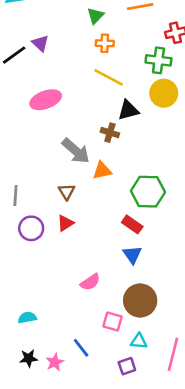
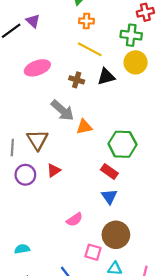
brown cross: (110, 133) -> (77, 80), moved
brown triangle: (67, 192) -> (37, 140), moved, size x1.5

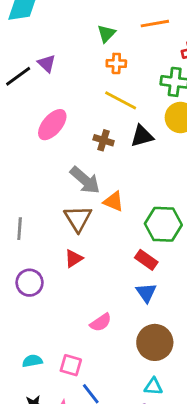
pink ellipse: (37, 68) -> (52, 125), turned -30
orange triangle: (84, 127) -> (113, 202), turned 35
brown triangle: (37, 140) -> (78, 219), moved
purple circle: (25, 175) -> (30, 283), moved
pink square: (93, 252) -> (71, 365), moved

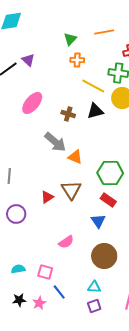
yellow line: (121, 100) -> (93, 86), moved
brown triangle: (78, 219) -> (71, 190), moved
red rectangle: (146, 260) -> (108, 200), moved
cyan triangle: (153, 387) -> (94, 287), moved

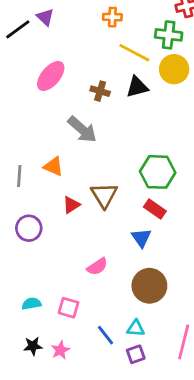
orange triangle: (75, 157) -> (53, 166), moved
blue line: (59, 292) -> (106, 335), moved

